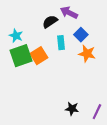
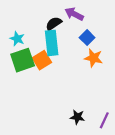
cyan rectangle: (61, 43) -> (52, 43), moved, size x1.6

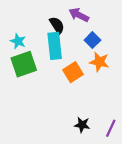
black semicircle: (54, 24) -> (57, 25), turned 91
orange square: (42, 60) -> (73, 72), moved

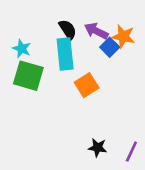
purple arrow: (79, 15) -> (96, 31), moved
orange star: (99, 62) -> (123, 36), moved
green square: (24, 64) -> (28, 76), turned 35

